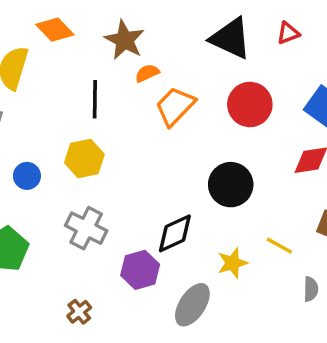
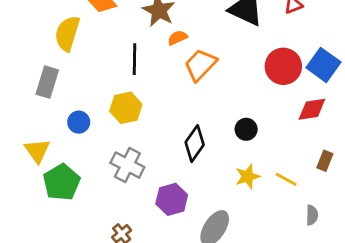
red circle: (250, 104) -> (283, 66), moved
black circle: (231, 185) -> (246, 129), size x0.6
black diamond: (175, 233) -> (195, 144), moved, turned -30
yellow star: (232, 263) -> (248, 176), moved

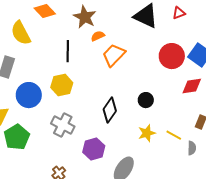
yellow semicircle: (67, 33) -> (21, 33), turned -45
blue circle: (79, 122) -> (29, 95), size x1.6
gray semicircle: (312, 215) -> (192, 148), moved

